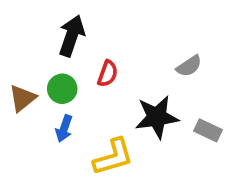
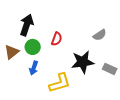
black arrow: (72, 36) -> (27, 25), moved

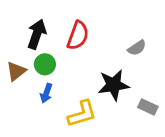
red semicircle: (57, 39) -> (78, 35), moved, size x1.5
gray rectangle: (110, 69) -> (148, 107), moved

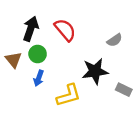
red semicircle: (78, 35) -> (65, 30), turned -60
brown triangle: (16, 71) -> (13, 60), turned -30

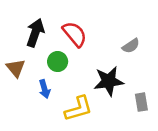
green circle: (38, 54) -> (58, 62), moved
blue arrow: (39, 78) -> (44, 89), turned -35
gray rectangle: (124, 90) -> (141, 102), turned 56

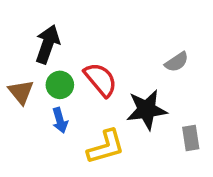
red semicircle: (75, 34) -> (101, 80), moved
green circle: (58, 62) -> (60, 85), moved

